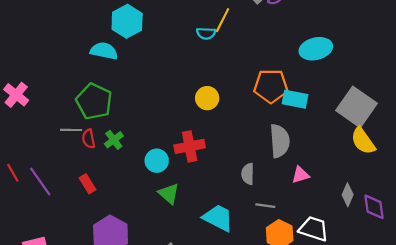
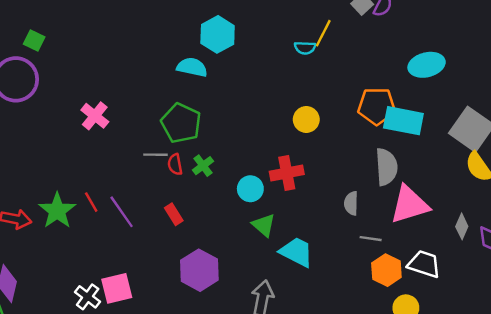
cyan rectangle: (295, 99) -> (403, 121), size x1.4
pink triangle: (300, 175) -> (410, 205), size x2.0
cyan trapezoid: (218, 218) -> (297, 252), moved

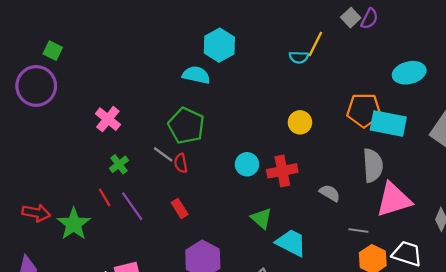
gray line: (156, 155) -> (163, 154), turned 35
green cross: (203, 166) -> (119, 164), moved
cyan circle: (250, 189) -> (247, 164), moved
gray semicircle: (351, 203) -> (330, 193), moved, turned 120
green star: (57, 211) -> (74, 224), moved

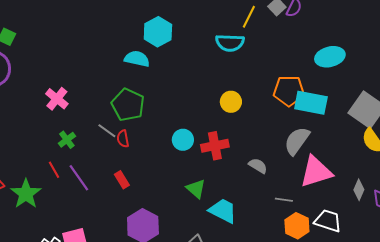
yellow line: (315, 44) -> (249, 17), moved
cyan semicircle: (299, 57) -> (230, 43), size x1.6
gray semicircle: (373, 165) -> (297, 141), turned -140

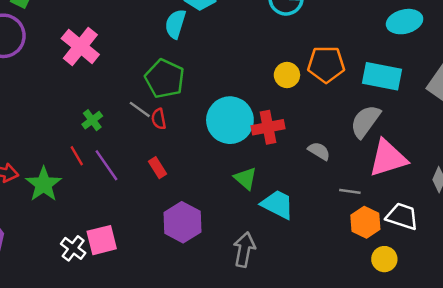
cyan semicircle: (137, 59) -> (175, 24), turned -85
orange pentagon: (289, 91) -> (326, 64), moved
pink cross: (57, 99) -> (80, 47), moved, size x1.4
cyan circle: (183, 140) -> (230, 120), size x1.8

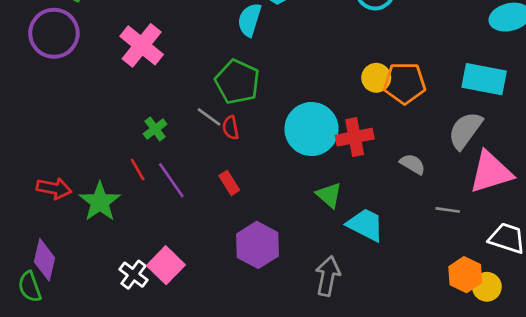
orange pentagon: (326, 64) -> (405, 83), moved
orange hexagon: (365, 222) -> (465, 275), moved
pink square: (102, 240) -> (166, 265), turned -32

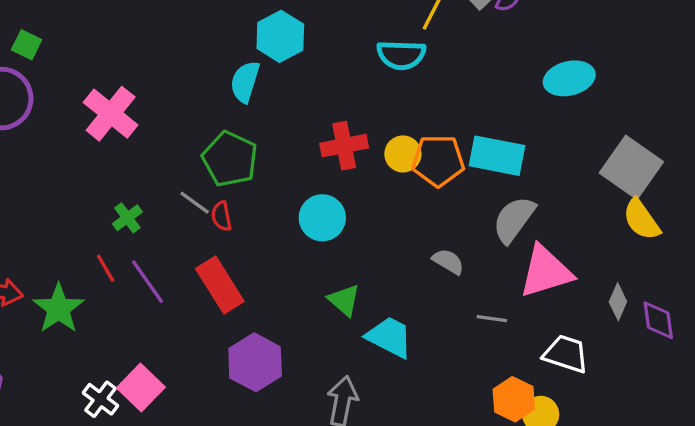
cyan rectangle: (484, 79) -> (497, 156), moved
cyan circle: (312, 129) -> (322, 218), size x0.7
red cross: (355, 137) -> (344, 146), moved
red rectangle: (229, 183) -> (220, 285), size x1.8

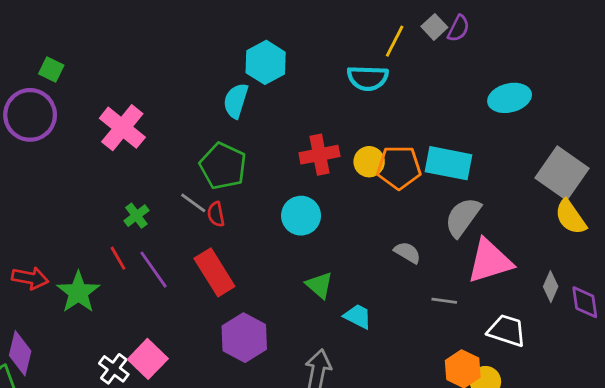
cyan trapezoid: (389, 337) -> (358, 316), size x0.7

